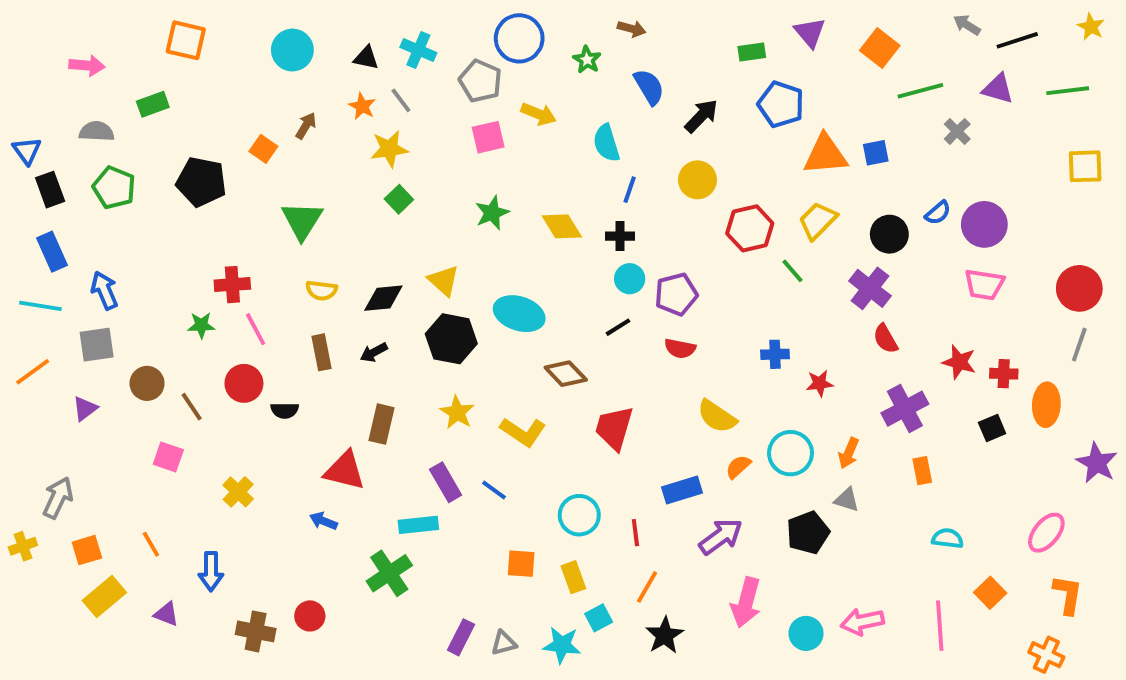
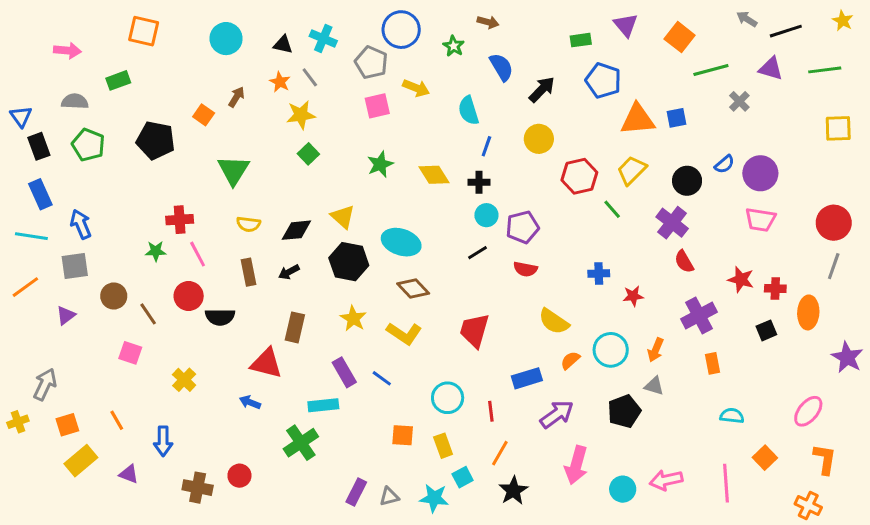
brown diamond: (566, 374) -> (413, 289), moved
black semicircle: (285, 411) -> (220, 317), size x1.4

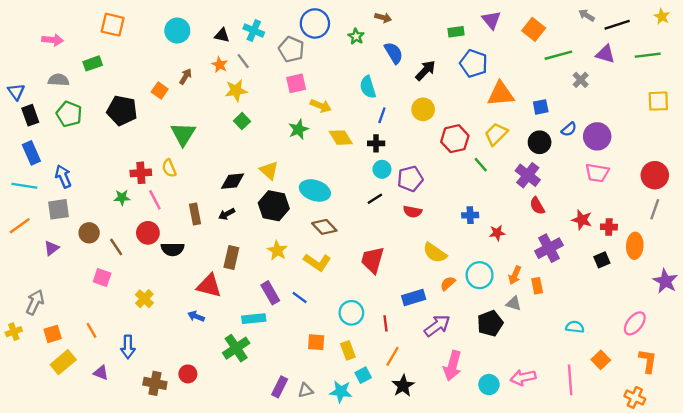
yellow arrow: (416, 88) -> (321, 106), moved
blue square: (677, 118) -> (541, 107), moved
yellow semicircle: (248, 224) -> (169, 168), moved, turned 60
orange rectangle: (712, 363) -> (537, 286), moved

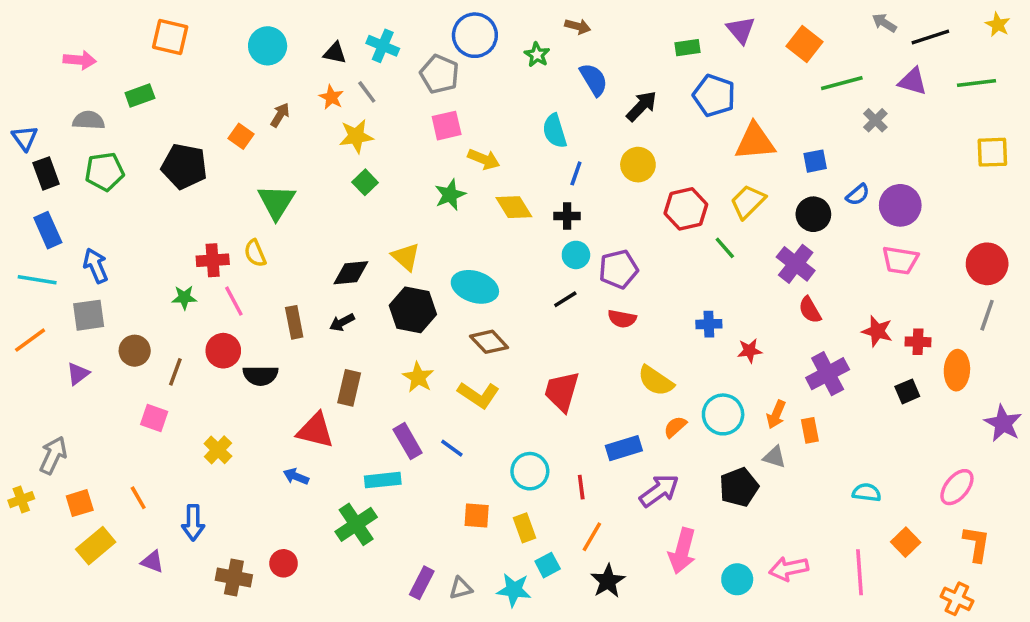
green pentagon: (69, 114) -> (105, 172), turned -30
brown line: (116, 247) -> (175, 372), turned 54

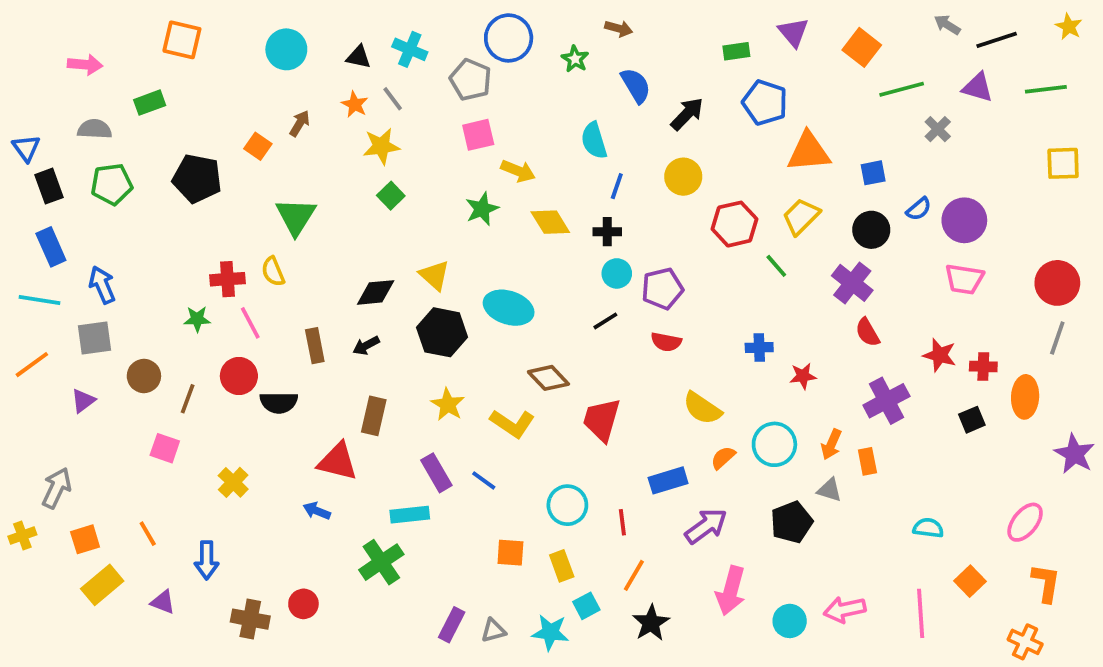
brown diamond: (489, 342) -> (548, 378), moved

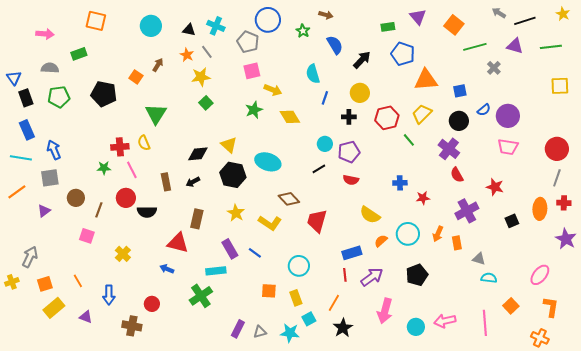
black cross: (607, 232) -> (349, 117), moved
red cross: (983, 367) -> (564, 203), moved
gray triangle: (829, 490) -> (479, 259), moved
red line: (622, 522) -> (345, 275), moved
red circle: (303, 604) -> (152, 304), moved

